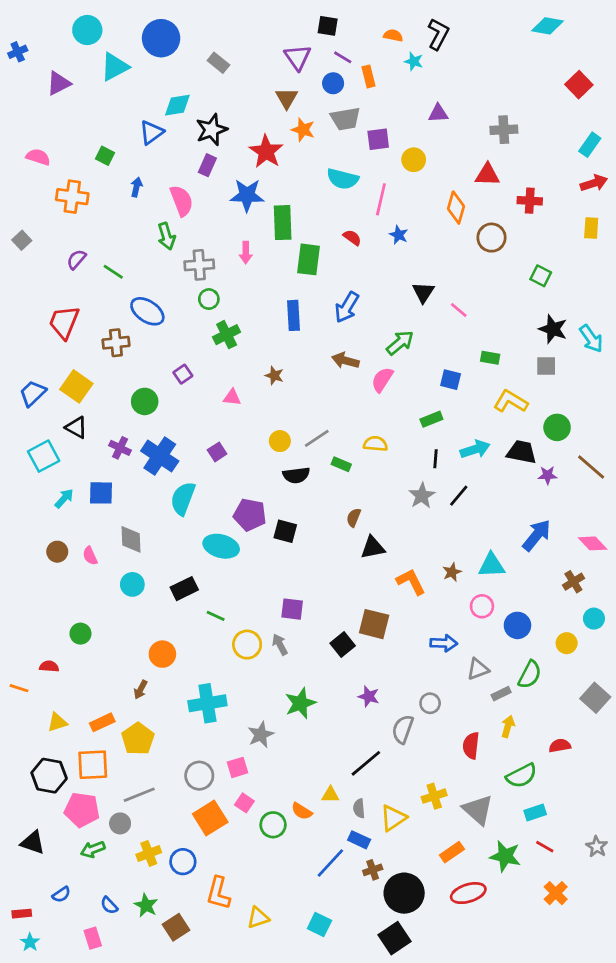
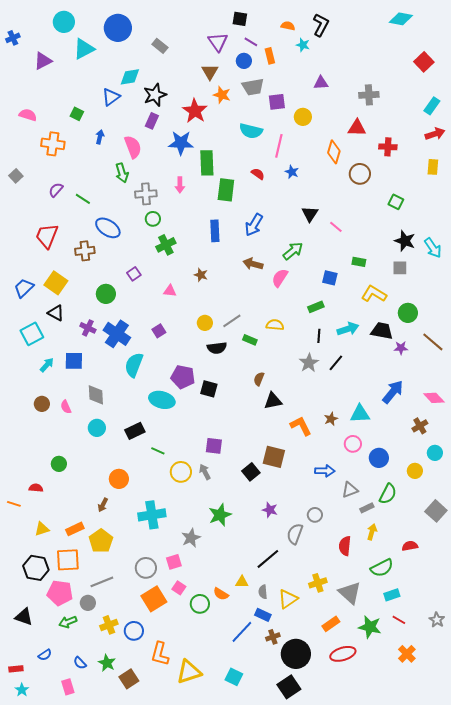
yellow triangle: (258, 918) -> (189, 672), size x1.5

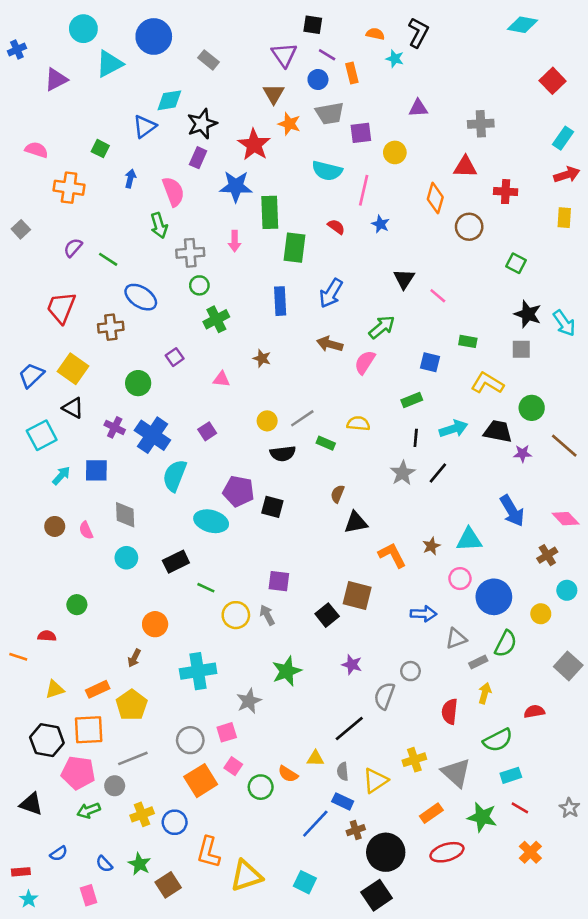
blue arrow: (393, 392) -> (512, 511), turned 110
blue circle: (379, 458) -> (494, 597), size x1.4

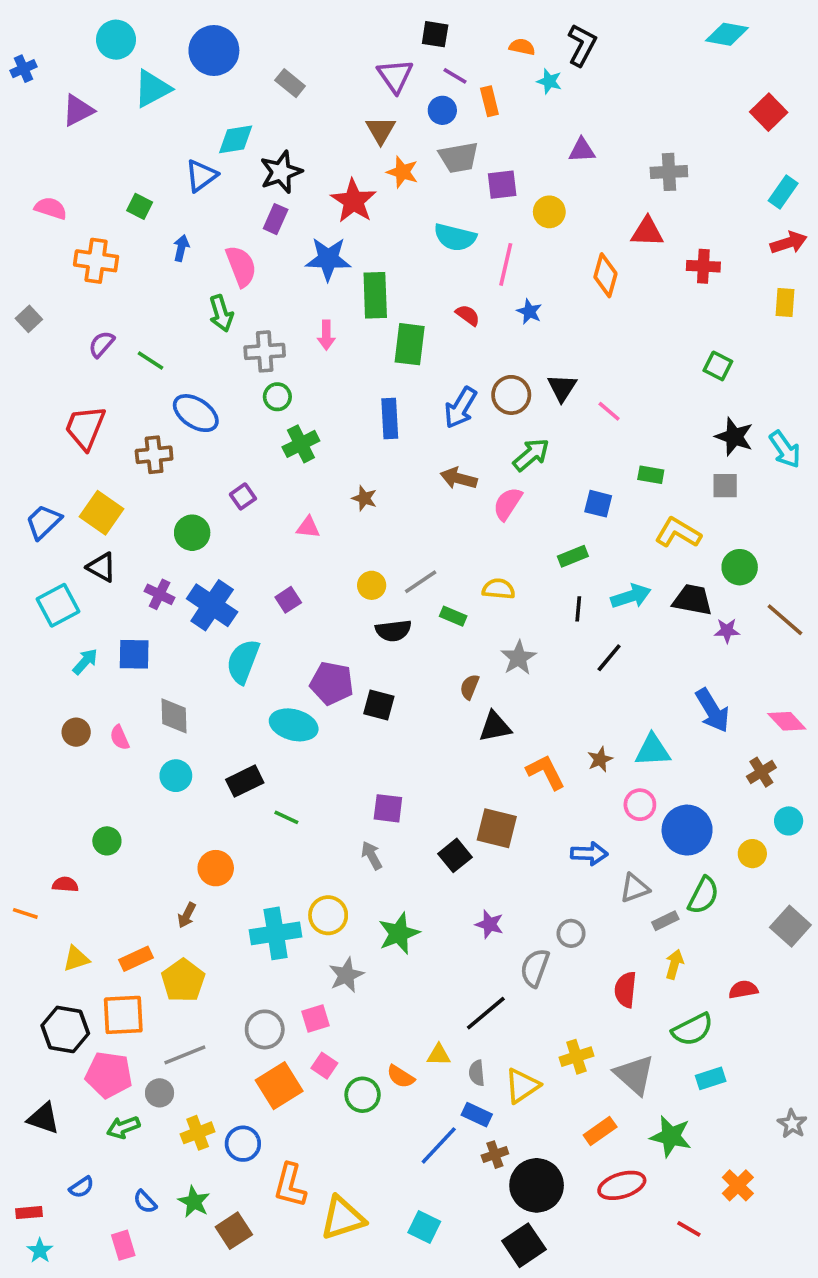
brown circle: (469, 227) -> (511, 395), moved
gray star: (403, 473) -> (518, 658), moved
yellow circle: (236, 615) -> (328, 915), moved
red line: (520, 808) -> (689, 1229), moved

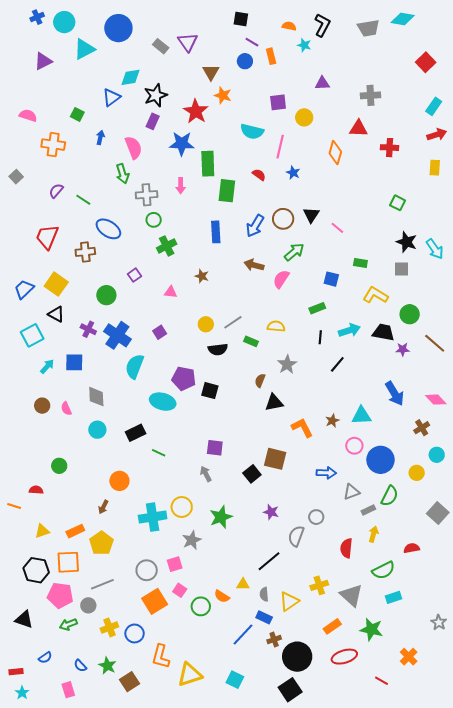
blue cross: (24, 69) -> (37, 17), moved
purple triangle: (395, 76) -> (188, 42), moved
gray trapezoid: (459, 157) -> (368, 28), moved

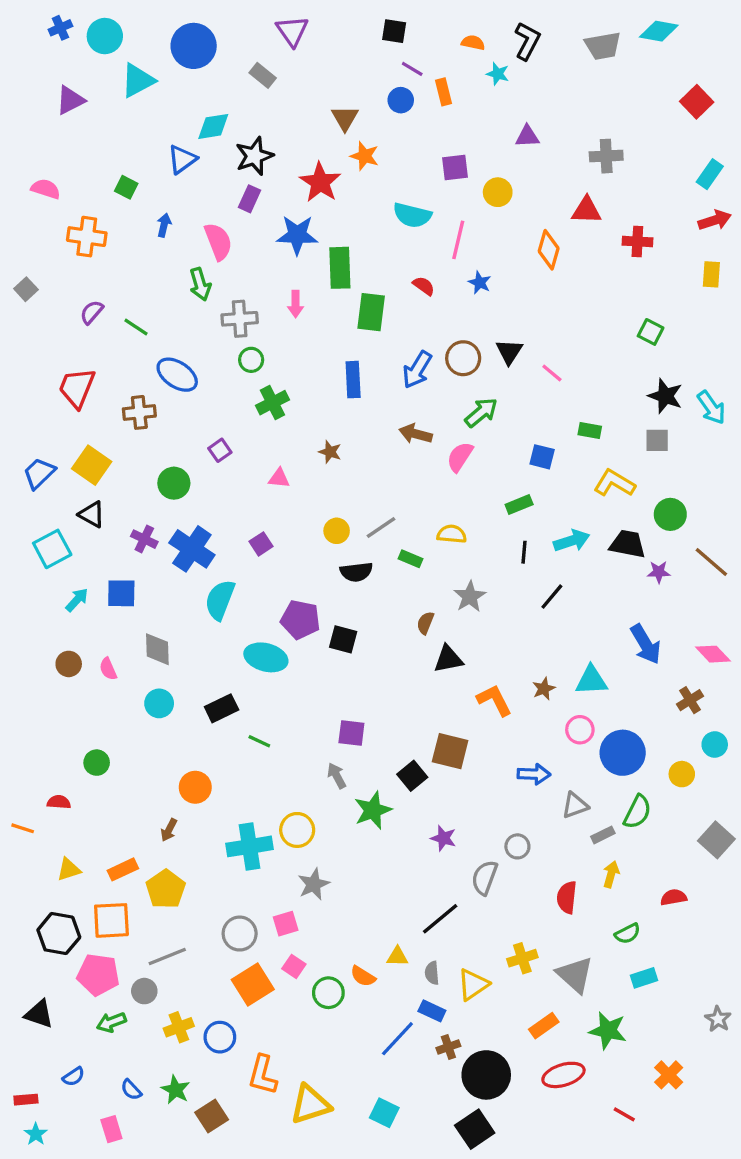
purple triangle: (188, 42) -> (292, 31), moved
green star: (221, 517) -> (373, 810), moved
green semicircle: (384, 570) -> (628, 934), size x0.7

